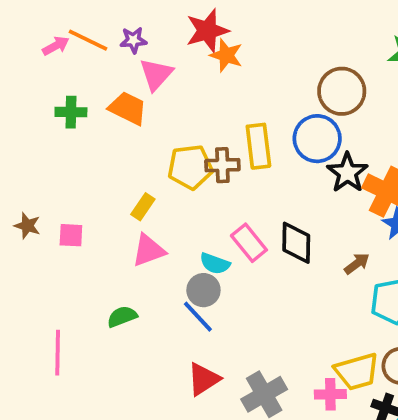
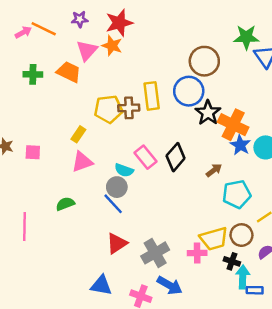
purple star: (133, 40) -> (80, 19), moved
orange star: (226, 55) -> (112, 46), moved
black diamond: (296, 243) -> (176, 157), turned 40

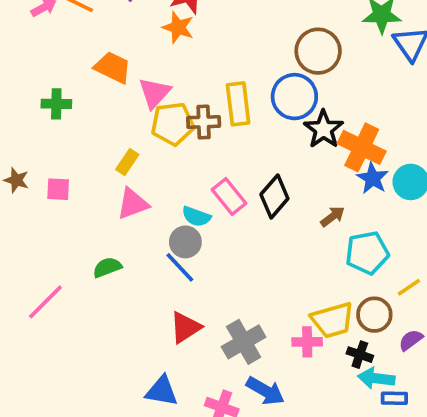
pink triangle: (87, 50) -> (154, 93), moved
green cross: (33, 74) -> (56, 104), moved
pink line: (24, 227) -> (45, 302), turned 44
cyan arrow: (243, 277) -> (376, 378), turned -85

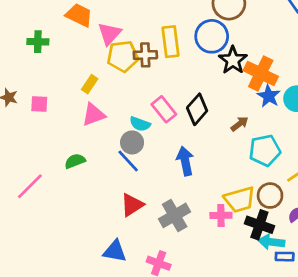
black cross: (360, 355) -> (259, 225), size x1.5
blue arrow: (265, 391) -> (185, 161), moved, turned -132

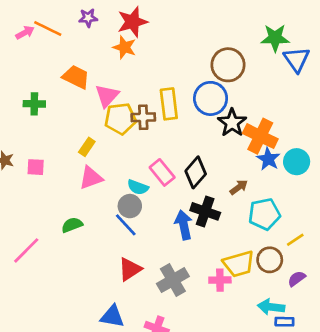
black cross: (259, 225) -> (205, 211), moved

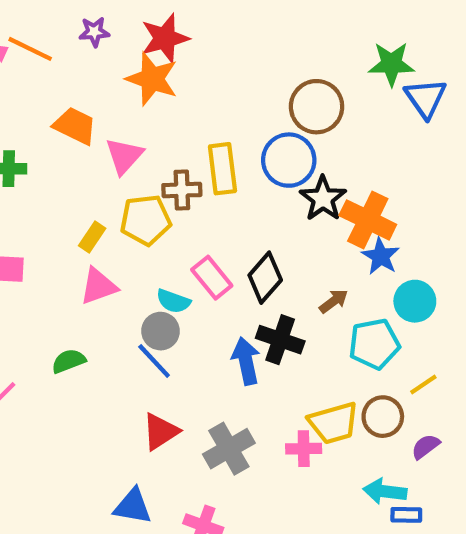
orange star: (124, 47) -> (152, 79), size x1.4
yellow pentagon: (120, 119) -> (146, 220), moved
cyan circle: (297, 162) -> (415, 301), moved

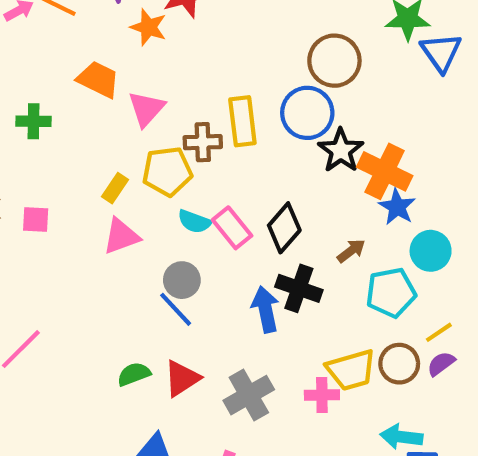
orange star: (152, 79) -> (148, 27), moved, size x0.7
cyan semicircle: (173, 301) -> (194, 222), moved
green semicircle: (69, 361) -> (134, 374), moved
purple semicircle: (426, 446) -> (441, 364), moved

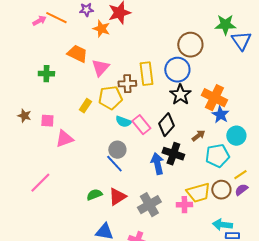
black star: (341, 150) -> (180, 95), moved
pink triangle: (121, 236) -> (64, 139), moved

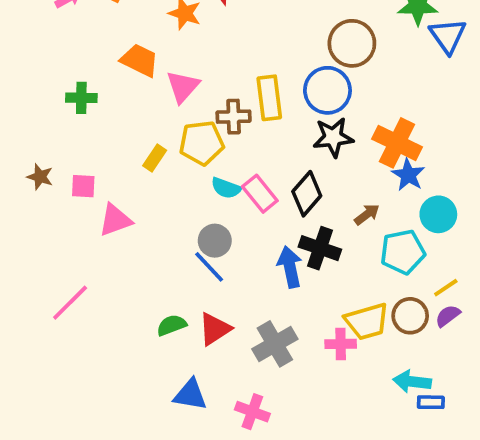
black star: (180, 95) -> (333, 137), turned 30

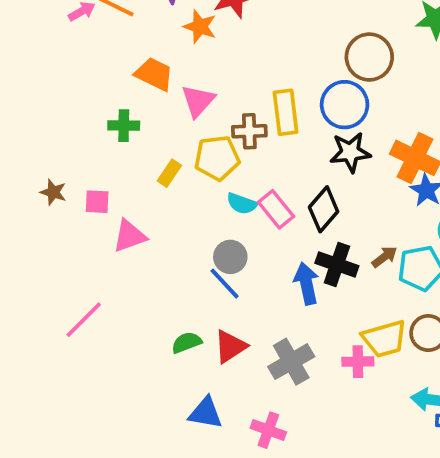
green cross: (81, 98) -> (124, 126), moved
brown arrow: (367, 214) -> (385, 257), moved

